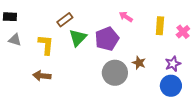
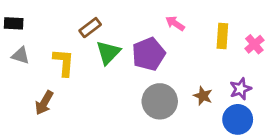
brown star: (139, 63) -> (203, 96), moved
brown arrow: (42, 76) -> (44, 103), moved, turned -66

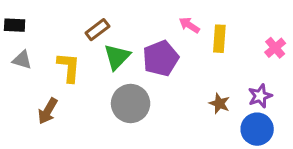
yellow rectangle: (222, 36) -> (219, 39), moved
gray circle: (160, 101) -> (131, 103), moved

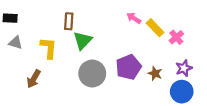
brown rectangle: (97, 30) -> (69, 21), turned -49
yellow rectangle: (219, 39) -> (155, 28), turned -48
pink cross: (275, 48) -> (176, 37), moved
purple pentagon: (161, 58) -> (128, 67), moved

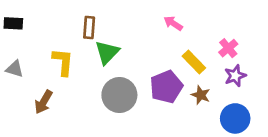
yellow rectangle: (155, 28) -> (194, 62), moved
gray triangle: (16, 43) -> (15, 69), moved
purple star: (184, 68) -> (235, 76), moved

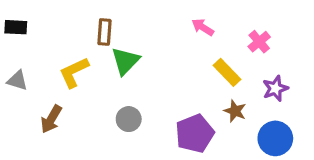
pink cross: (228, 48) -> (259, 42), moved
yellow L-shape: (63, 62) -> (74, 72), turned -120
purple pentagon: (166, 87) -> (195, 134), moved
gray circle: (119, 95) -> (129, 119), moved, size x0.6

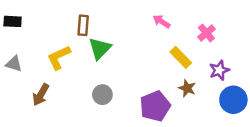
blue circle: (275, 138) -> (233, 100), moved

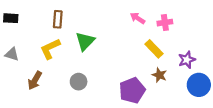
brown rectangle: (83, 25) -> (58, 19), moved
pink cross: (206, 33) -> (165, 23), moved, turned 32
gray circle: (102, 95) -> (79, 82), moved

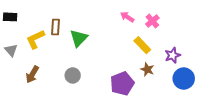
brown rectangle: (58, 19) -> (56, 27), moved
pink cross: (165, 23) -> (152, 21), turned -32
yellow L-shape: (50, 49) -> (35, 39), moved
gray triangle: (12, 54) -> (11, 50), turned 32

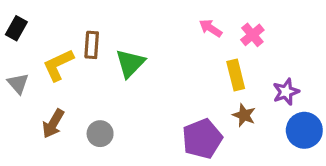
black rectangle: (10, 17) -> (16, 28), turned -64
yellow rectangle: (142, 45) -> (236, 75), turned 30
gray circle: (73, 75) -> (100, 134), moved

